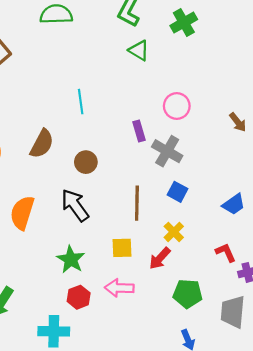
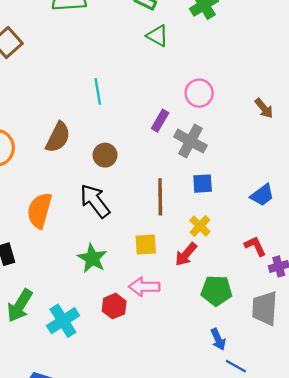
purple rectangle: (139, 131) -> (160, 121), turned 48
blue square: (177, 192) -> (203, 184), turned -30
red hexagon: (79, 297) -> (114, 306), moved
cyan cross: (54, 331) -> (63, 321), moved, turned -32

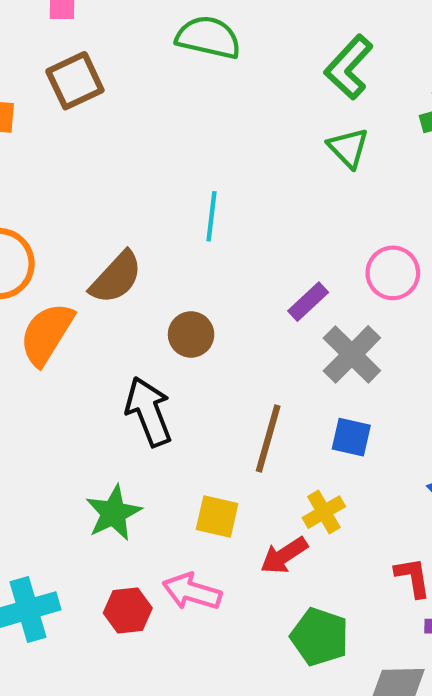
orange semicircle: (39, 211) -> (47, 334), moved

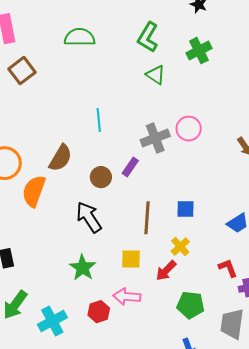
purple rectangle: (308, 302) -> (130, 167), moved
gray cross: (352, 354) -> (155, 138), moved, turned 36

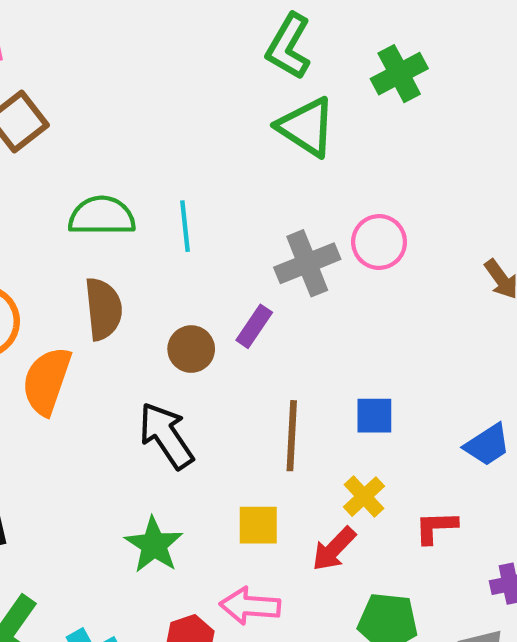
green semicircle: (80, 37) -> (102, 216), moved
green triangle: (156, 75) -> (306, 127), size x1.4
brown semicircle: (60, 158) -> (103, 309), turned -36
red L-shape: (228, 268) -> (436, 527), moved, turned -70

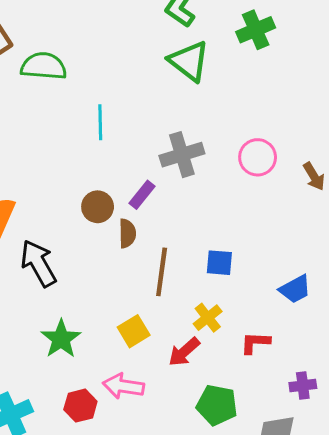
green semicircle: (102, 216) -> (44, 66), moved
pink circle: (379, 242) -> (258, 157), moved
brown semicircle: (103, 309) -> (127, 233), moved, size x0.7
black arrow: (166, 436) -> (38, 263), moved
yellow square: (258, 525) -> (134, 331), turned -36

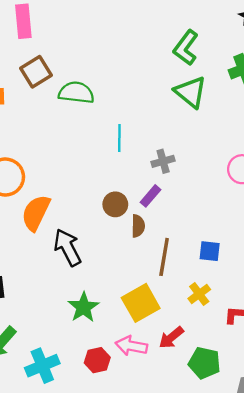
gray cross: (182, 155) -> (163, 161), moved, size x0.7
yellow square: (134, 331) -> (141, 303), size x1.5
red arrow: (184, 352) -> (171, 338), moved

